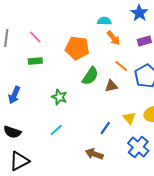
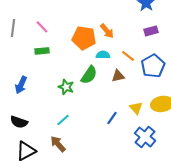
cyan semicircle: (104, 21) -> (103, 55), moved
orange arrow: (113, 38) -> (107, 31), moved
green semicircle: (90, 76) -> (89, 75), moved
brown arrow: (94, 154) -> (58, 144), moved, turned 30

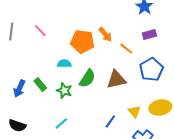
green rectangle: (42, 51) -> (40, 85), moved, turned 56
cyan semicircle: (103, 55) -> (64, 64), moved
orange line: (128, 56) -> (126, 49), moved
brown triangle: (118, 76) -> (116, 80), size x1.5

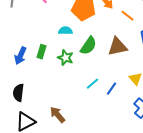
green rectangle: (40, 85) -> (41, 52), turned 56
cyan line: (61, 124) -> (92, 84), moved
black semicircle: (17, 126) -> (18, 93), turned 78

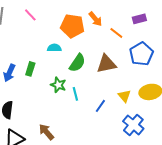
green star: (65, 58) -> (58, 85), moved
cyan line: (92, 84) -> (75, 94), moved, turned -64

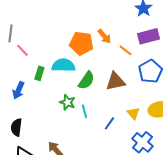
pink line: (30, 15) -> (22, 50), moved
purple rectangle: (139, 19) -> (148, 36), size x1.5
cyan semicircle: (54, 48) -> (63, 65), size x1.6
green rectangle: (30, 69) -> (39, 73), moved

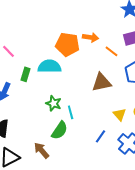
orange arrow: (104, 36) -> (91, 37), turned -42
green semicircle: (86, 80) -> (60, 130), moved
blue line: (109, 123) -> (101, 136), moved

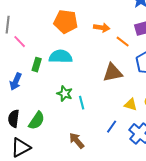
orange pentagon: (68, 44) -> (66, 22), moved
yellow triangle: (120, 114) -> (131, 105), turned -32
green semicircle: (60, 130) -> (37, 121), moved
brown arrow: (42, 150) -> (77, 141), moved

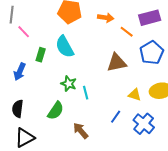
cyan semicircle: (61, 57) -> (65, 47), turned -120
green semicircle: (37, 121) -> (56, 111), moved

